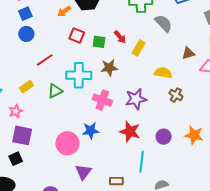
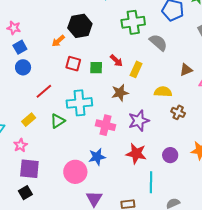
brown star: (109, 68) -> (120, 93), moved

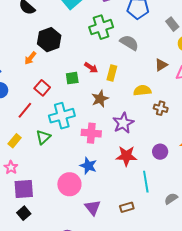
red square: (73, 64) -> (42, 88), moved, turned 35
blue star: (97, 157) -> (88, 166), turned -30

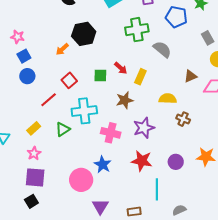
pink star: (11, 167) -> (34, 153), moved

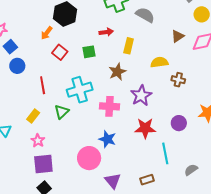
red arrow: (121, 68) -> (106, 32), moved, turned -40
red square: (69, 80) -> (60, 52), moved
red line: (49, 100) -> (43, 85), turned -48

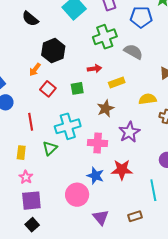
yellow rectangle: (129, 46) -> (117, 82), turned 56
yellow rectangle: (33, 116) -> (21, 153), turned -32
red star: (145, 128) -> (122, 170), moved

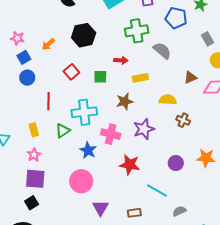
orange arrow: (35, 70) -> (48, 44), moved
yellow rectangle: (21, 153) -> (34, 130), turned -32
blue star: (95, 176) -> (88, 150), moved
cyan line: (153, 190) -> (157, 190), turned -60

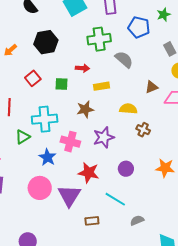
purple circle: (176, 163) -> (126, 169), moved
purple triangle: (100, 208) -> (69, 196), moved, size x1.4

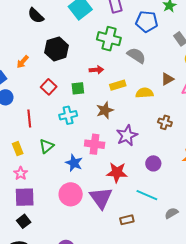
green cross: (99, 39) -> (109, 39), turned 30
yellow semicircle: (128, 109) -> (145, 93), moved
cyan cross: (45, 119) -> (68, 115), moved, size x0.7

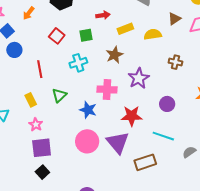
brown rectangle: (127, 220) -> (145, 162), size x1.5

